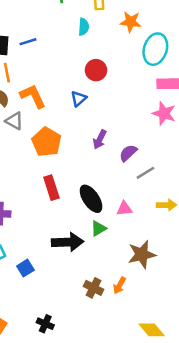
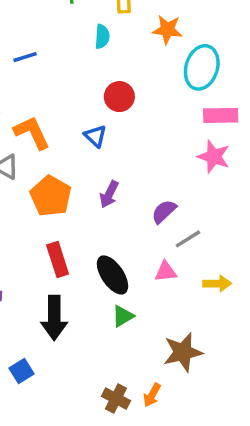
blue triangle: (79, 99) -> (95, 136), turned -35
purple arrow: (100, 139) -> (109, 194), moved
pink triangle: (124, 209) -> (166, 272), moved
black arrow: (68, 242) -> (54, 318), moved, turned 92

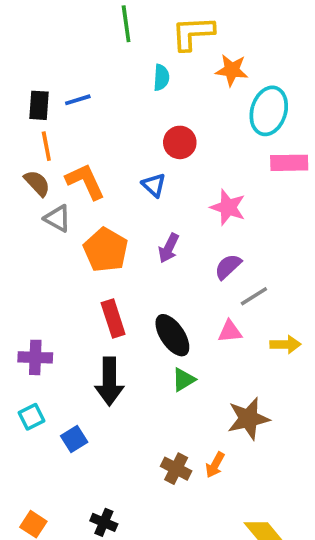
pink star: (214, 157) -> (228, 207), moved

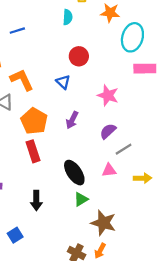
red rectangle: (113, 319) -> (33, 151), moved
black arrow: (109, 382) -> (36, 201), size x0.7
brown star: (248, 419) -> (103, 223), moved, turned 30

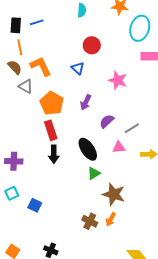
purple semicircle: (108, 131) -> (107, 121), moved
black arrow: (36, 201) -> (54, 154), moved
blue square: (15, 235) -> (35, 205), turned -32

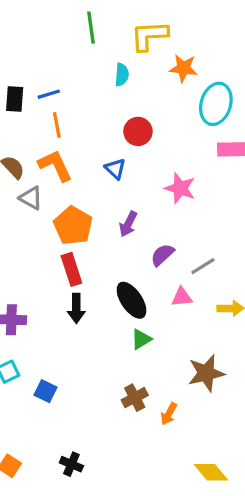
orange line: (20, 47) -> (57, 125), moved
brown star: (114, 194) -> (206, 373), moved, turned -30
brown cross: (90, 221) -> (135, 398), moved, turned 35

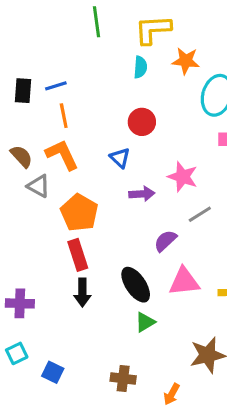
cyan semicircle: (122, 75) -> (140, 67), moved
purple arrow: (128, 224) -> (142, 194), moved, turned -120
gray line: (203, 266) -> (200, 214), moved
pink triangle: (182, 297) -> (184, 282), size x1.5
brown cross: (135, 398) -> (123, 379), moved, turned 35

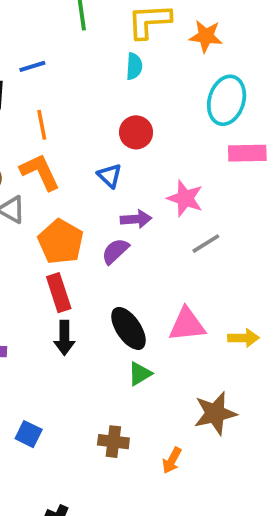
orange star: (186, 61) -> (206, 36), moved
blue line: (56, 86) -> (32, 66), moved
purple semicircle: (165, 241) -> (115, 251), moved

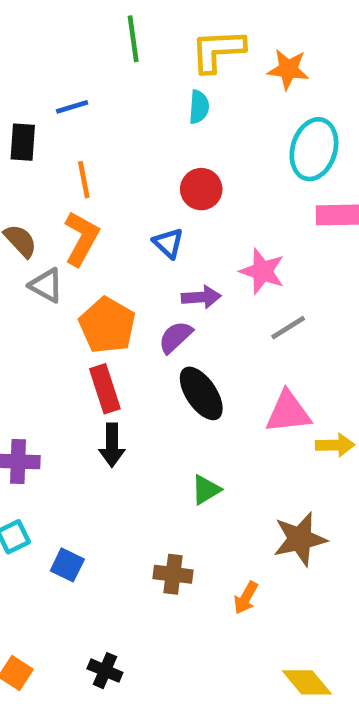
orange L-shape: (40, 172) -> (81, 238), turned 54
pink triangle: (187, 325) -> (288, 412), moved
black ellipse: (128, 328) -> (201, 393), moved

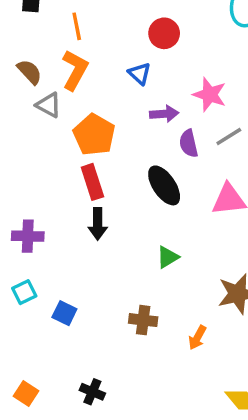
purple semicircle: (175, 337) -> (189, 143), moved, turned -60

